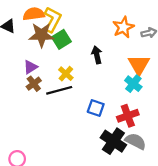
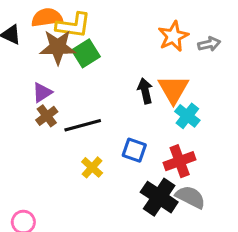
yellow L-shape: (53, 19) -> (73, 25), turned 70
black arrow: (97, 55) -> (145, 91), moved
orange triangle: (139, 65) -> (173, 89), moved
yellow cross: (66, 74) -> (92, 167), moved

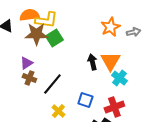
brown cross: (47, 116) -> (29, 78), turned -32
black line: (83, 125) -> (52, 84), turned -35

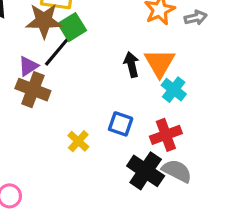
brown cross: (29, 78) -> (33, 90), size x1.5
black line: (52, 84) -> (58, 50), moved

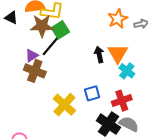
blue square: (121, 124) -> (92, 93), turned -35
yellow cross: (78, 141) -> (64, 105), size x1.6

